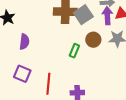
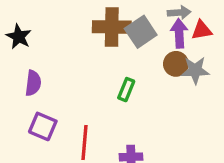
brown circle: (93, 40) -> (176, 64), moved
purple semicircle: (24, 42) -> (33, 83), moved

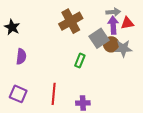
brown cross: (112, 27) -> (71, 21), turned -30
gray square: (141, 32) -> (99, 38), moved
purple square: (43, 126) -> (18, 94), moved

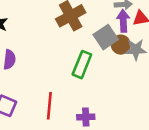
green rectangle: (80, 61) -> (82, 65), size x1.5

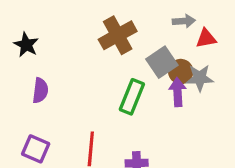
purple arrow: (123, 21) -> (178, 92), moved

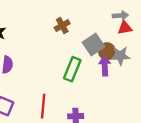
gray arrow: (184, 21) -> (120, 15), moved
brown cross: (118, 35) -> (62, 26), size x0.6

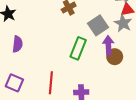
brown circle: (107, 51) -> (115, 57), moved
gray star: (120, 56) -> (123, 23), moved, turned 30

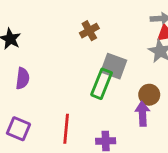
gray square: (98, 25) -> (114, 66), moved, turned -36
purple arrow: (108, 45) -> (142, 114), moved

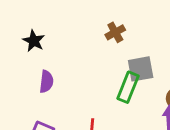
gray square: (114, 66) -> (141, 69), turned -30

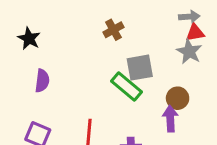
green rectangle: (128, 87) -> (127, 87), turned -72

